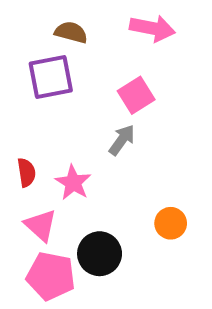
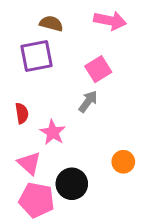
red semicircle: (26, 172) -> (22, 113), moved

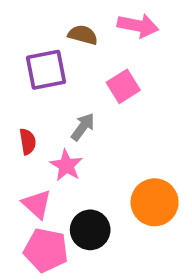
brown semicircle: (51, 24) -> (83, 35), moved
gray arrow: (88, 101) -> (83, 127), moved
orange circle: (123, 162) -> (155, 202), size x1.6

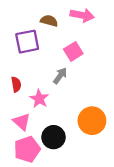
gray arrow: (83, 127) -> (60, 76), moved
pink pentagon: (46, 250) -> (27, 149), turned -30

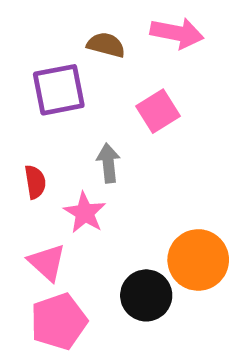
gray arrow: (60, 76) -> (108, 163), moved, turned -42
black circle: (54, 137) -> (146, 295), moved

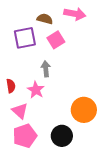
pink square: (158, 111) -> (56, 40), moved
red semicircle: (35, 182) -> (11, 86), moved
black circle: (146, 295) -> (62, 136), moved

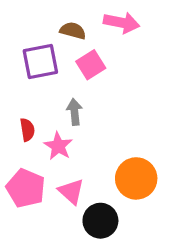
red semicircle: (11, 86) -> (27, 130), moved
pink triangle: (20, 111) -> (71, 191), moved
pink pentagon: (25, 136) -> (26, 188), moved, turned -30

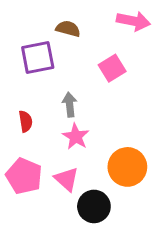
pink arrow: (122, 23) -> (133, 21), moved
pink square: (91, 65) -> (112, 68), moved
pink star: (58, 146) -> (76, 137), moved

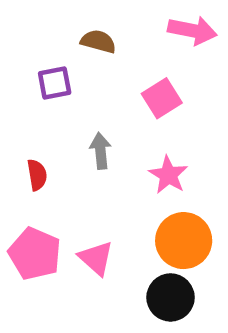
purple square: (38, 57) -> (55, 83), size x0.7
pink star: (76, 137) -> (168, 175), moved
black circle: (94, 206) -> (171, 297), moved

